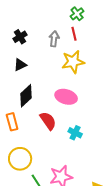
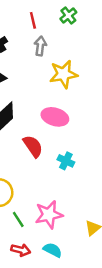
red line: (74, 34) -> (33, 20), moved

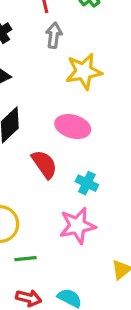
pink star: (49, 215) -> (77, 226), moved
green line: (18, 219) -> (26, 259), turned -63

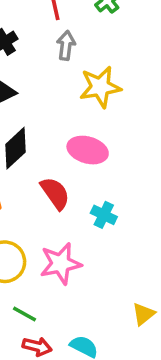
pink star: (77, 226) -> (61, 264), moved
green line: (26, 259) -> (25, 314), moved, turned 35

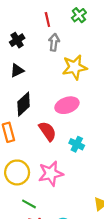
pink ellipse: (88, 150) -> (67, 105), turned -35

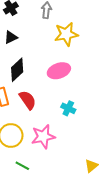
red semicircle: (47, 131) -> (28, 100), moved

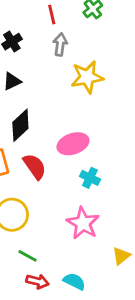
pink ellipse: (59, 71) -> (73, 144), moved
pink star: (43, 137) -> (83, 223), moved, turned -30

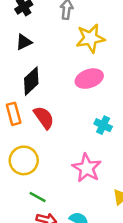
pink ellipse: (73, 144) -> (89, 79), moved
cyan cross: (90, 178) -> (103, 125), moved

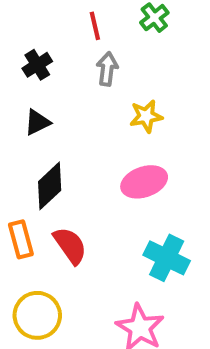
yellow star: (90, 38) -> (146, 116), size x0.7
cyan cross: (103, 125) -> (167, 258), size x1.5

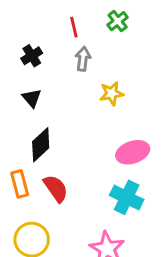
black triangle: (37, 122) -> (32, 98), turned -45
pink ellipse: (144, 182) -> (133, 152), moved

